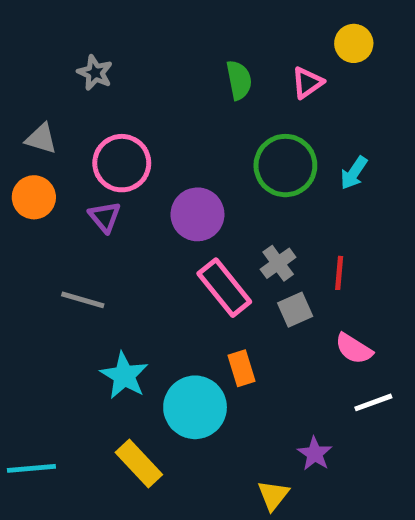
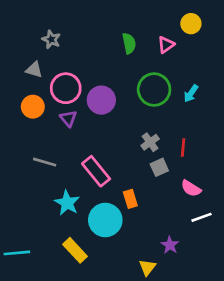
gray triangle: (41, 139) -> (34, 70), moved
orange circle: (34, 197) -> (33, 107), moved
purple circle: (197, 214) -> (101, 100), moved
purple triangle: (105, 217) -> (68, 119), moved
pink rectangle: (224, 288) -> (96, 171), moved

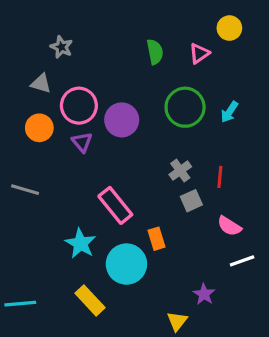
gray line: (45, 162) -> (25, 190), moved

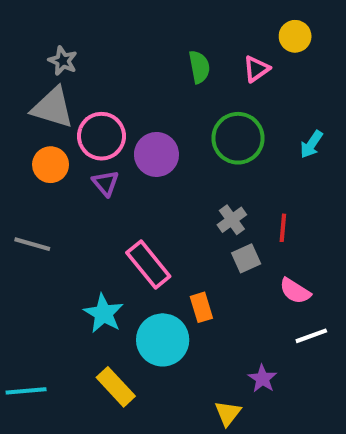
gray star: (61, 47) -> (63, 61), moved
gray triangle: (41, 83) -> (53, 108), size x1.6
cyan arrow: (229, 112) -> (311, 144), moved

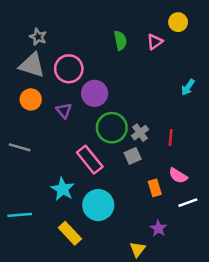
pink circle: (101, 136) -> (69, 69), moved
green circle: (238, 138) -> (112, 128), moved
gray square: (246, 258) -> (133, 156), moved
orange rectangle: (201, 307) -> (155, 188), moved
cyan line: (26, 391) -> (20, 215), moved

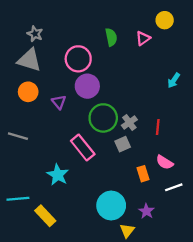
pink circle: (69, 69) -> (78, 59), moved
cyan circle: (98, 205) -> (111, 206), moved
yellow rectangle: (70, 233) -> (45, 216), moved

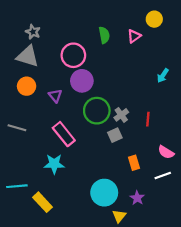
pink rectangle: (83, 148) -> (64, 134), moved
pink semicircle: (165, 162) -> (166, 152), moved
cyan star: (58, 175) -> (54, 164), turned -30

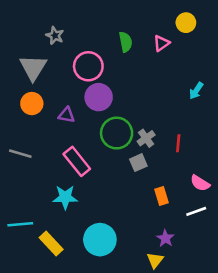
gray star: (33, 32) -> (55, 35), moved
gray triangle: (28, 56) -> (33, 68), turned 45
purple triangle: (55, 96) -> (67, 115), turned -40
cyan circle: (104, 193) -> (100, 240), moved
yellow triangle: (119, 216) -> (155, 260), moved

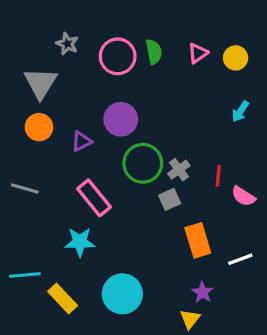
yellow circle: (186, 23) -> (236, 58), moved
pink circle: (88, 66) -> (118, 56), moved
purple triangle: (67, 115) -> (81, 141), turned -36
pink semicircle: (200, 183) -> (243, 196), moved
orange rectangle: (162, 196) -> (198, 240), size x1.5

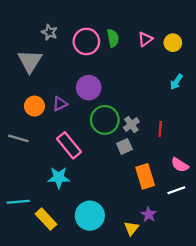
orange circle: (39, 127) -> (34, 106), moved
pink semicircle: (243, 196) -> (180, 165), moved
yellow triangle: (190, 319) -> (131, 228), moved

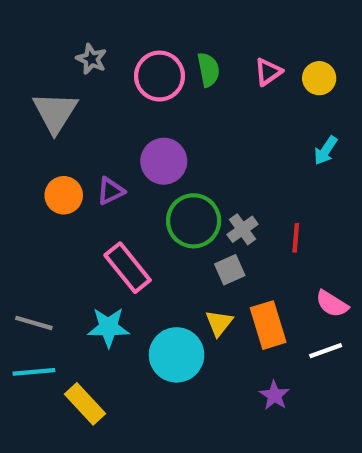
gray line: (18, 138) -> (34, 323), moved
cyan circle: (90, 216) -> (177, 355), moved
yellow triangle: (131, 228) -> (219, 323), moved

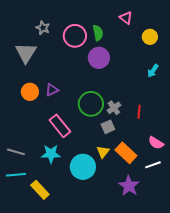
pink triangle: (268, 72) -> (126, 18), moved, turned -48
purple circle: (164, 161) -> (99, 58), moved
orange rectangle: (268, 325) -> (126, 153), turned -30
purple star: (274, 395) -> (129, 186), size x1.5

